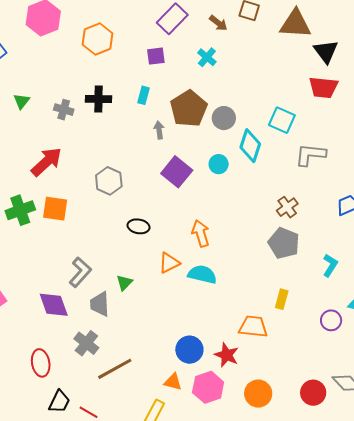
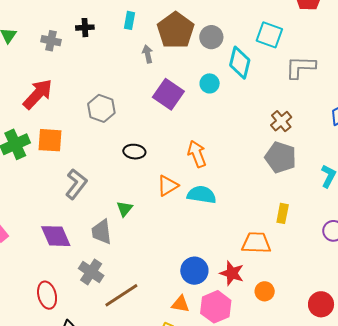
black cross: (99, 99) -> (85, 28), size x0.7
gray L-shape: (80, 272) -> (76, 184), moved
orange circle: (258, 394) -> (265, 291), moved, size x0.7

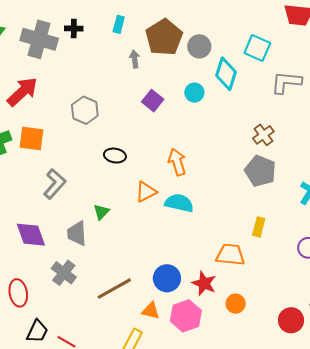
gray cross: (51, 41) -> (39, 39), size x1.8
purple square: (168, 94) -> (153, 101), size x0.7
brown line: (121, 295) -> (114, 289), moved

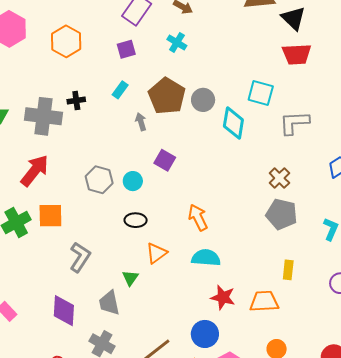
cyan rectangle: (119, 24) -> (120, 90), turned 30
cyan circle: (194, 93) -> (133, 181), moved
orange triangle: (146, 192) -> (156, 253), moved
purple diamond: (31, 235) -> (64, 311), turned 32
red star: (204, 283) -> (223, 297), moved

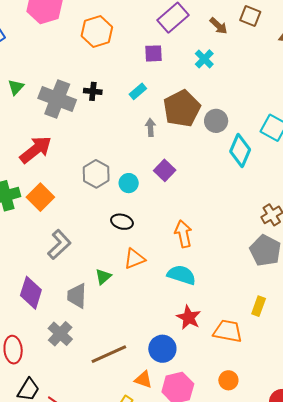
orange square: (50, 216) -> (40, 197), turned 32

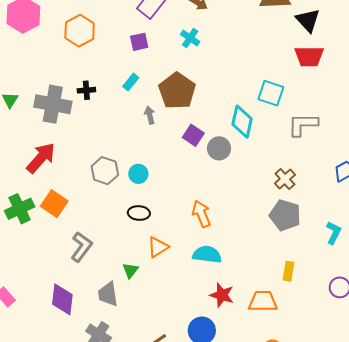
gray circle: (216, 121) -> (219, 148), moved
purple square: (165, 170) -> (193, 135), moved

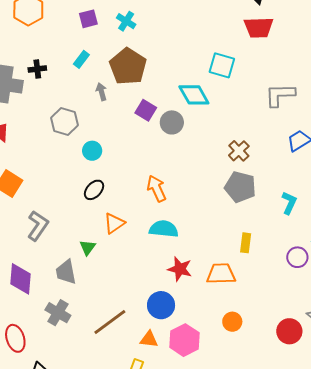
cyan cross: (190, 38) -> (126, 21), moved
cyan diamond: (242, 122) -> (194, 95), turned -40
gray L-shape: (303, 125) -> (280, 95), moved
gray hexagon: (105, 171) -> (64, 122), moved
black ellipse: (139, 213) -> (94, 190), turned -50

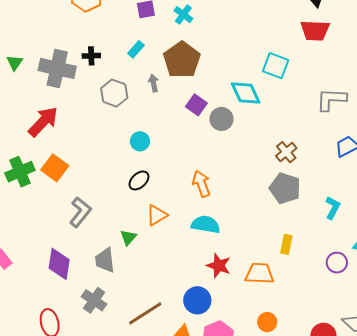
gray hexagon: (64, 122) -> (114, 93), moved

